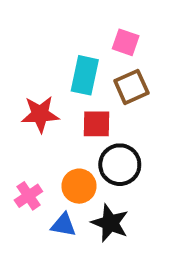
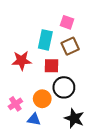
black star: (110, 223) -> (74, 118), moved

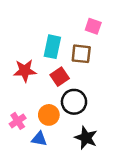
pink square: (67, 22) -> (93, 26), moved
brown square: (70, 46) -> (81, 54), turned 30
red square: (52, 66) -> (60, 77), turned -35

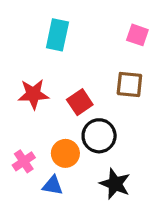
pink square: (93, 26) -> (137, 35), moved
cyan rectangle: (52, 47) -> (57, 35), moved
brown square: (81, 54) -> (129, 85), moved

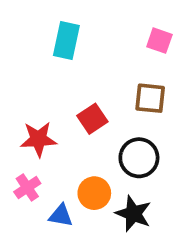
red star: (33, 94) -> (38, 139), moved
black circle: (99, 136) -> (139, 158), moved
orange circle: (65, 153) -> (94, 193), moved

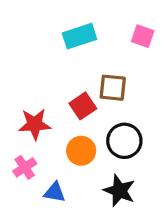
cyan rectangle: (66, 41) -> (80, 36), moved, turned 60
brown square: (150, 98) -> (113, 88), moved
orange circle: (94, 193) -> (81, 151), moved

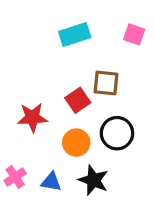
pink cross: (25, 167) -> (15, 177), moved
black star: (119, 191) -> (93, 180), moved

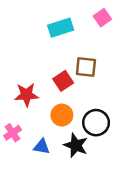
pink square: (134, 34) -> (102, 18), moved, turned 36
black circle: (117, 133) -> (96, 123), moved
pink cross: (15, 177) -> (13, 133), moved

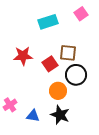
red star: (26, 95) -> (23, 56), moved
orange circle: (62, 115) -> (58, 91), moved
black circle: (96, 123) -> (76, 75), moved

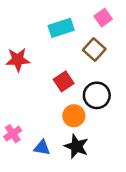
brown square: (68, 53) -> (94, 49), moved, turned 36
red star: (23, 56) -> (18, 60), moved

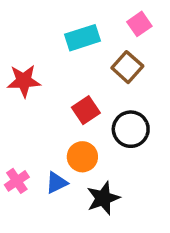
orange circle: (74, 116) -> (82, 157), moved
black star: (76, 146) -> (103, 198), turned 30
blue triangle: (42, 148) -> (57, 183), moved, turned -36

